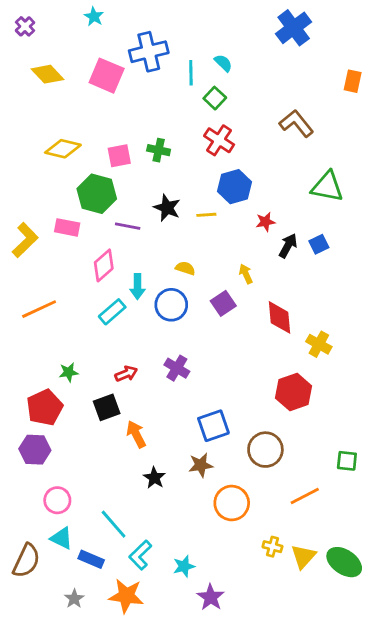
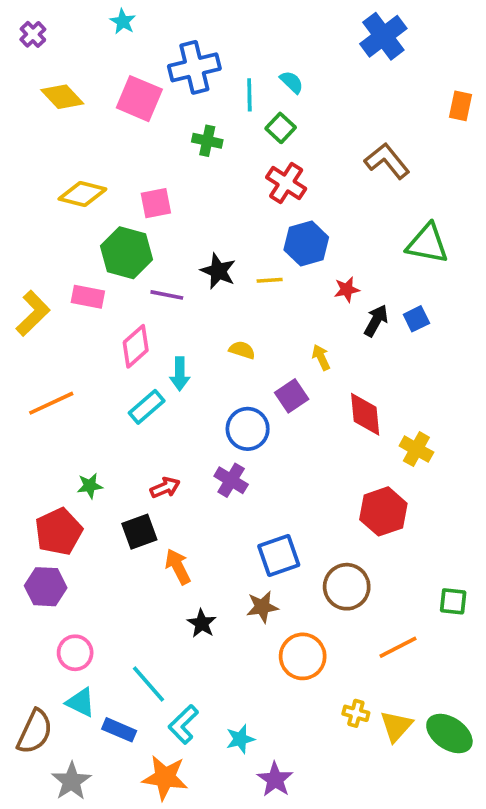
green cross: (159, 150) -> (207, 141), moved
blue circle: (171, 305) -> (248, 429), moved
gray star: (74, 599) -> (71, 781), moved, size x1.5

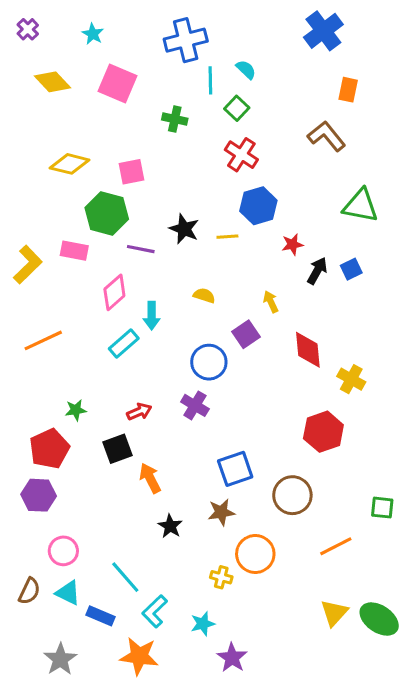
cyan star: (123, 22) -> (93, 34), moved
blue cross: (194, 67) -> (186, 40), moved
orange rectangle: (460, 106) -> (348, 90), moved
yellow cross: (356, 713) -> (221, 577), moved
brown semicircle: (35, 732) -> (29, 591), moved, size x0.7

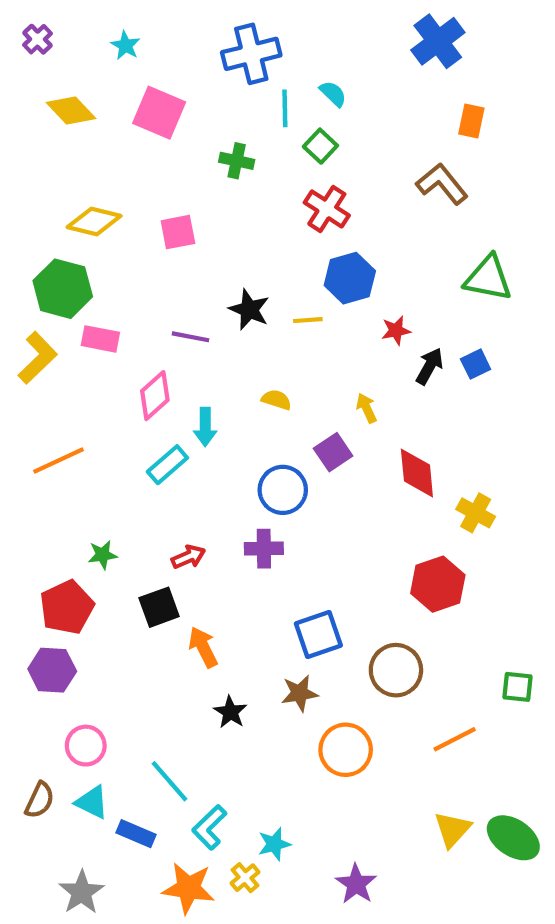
green hexagon: (107, 213) -> (63, 289), moved
purple cross: (195, 405) -> (264, 549), turned -32
yellow cross: (221, 577) -> (245, 878), moved, turned 35
purple star: (232, 658) -> (356, 884), moved

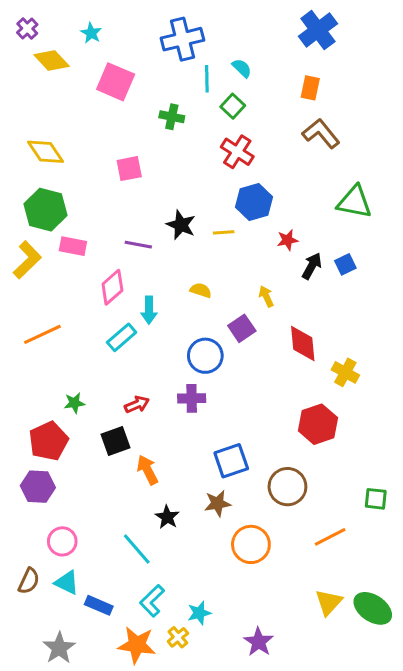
yellow diamond: (71, 110) -> (52, 60), moved
orange rectangle: (471, 121) -> (310, 88), moved
yellow diamond: (94, 222) -> (45, 152), moved, turned 42
cyan line: (170, 781) -> (137, 549), moved

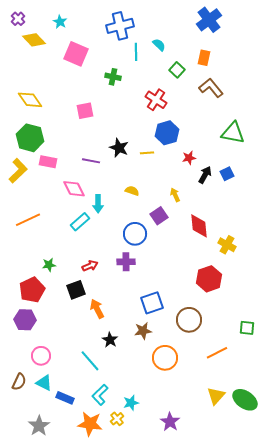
green square: (233, 106) -> (177, 70), moved
pink diamond: (112, 287) -> (74, 189), turned -75

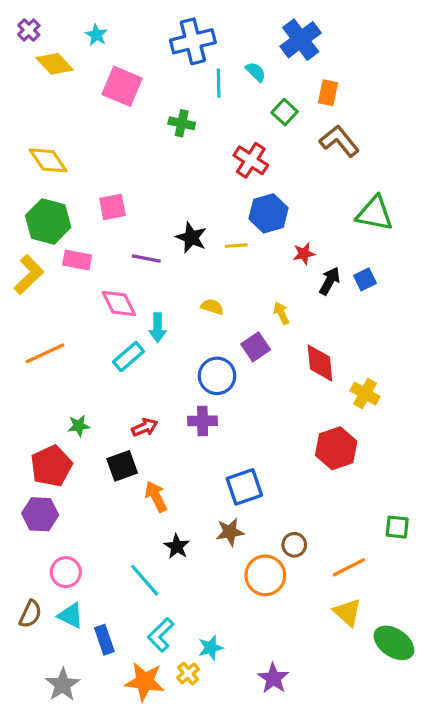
blue cross: (209, 20) -> (301, 40), moved
pink square: (85, 111) -> (112, 207), moved
brown circle: (189, 320) -> (294, 545), moved, size x0.6
yellow triangle: (216, 396) -> (347, 612), moved, turned -30
blue rectangle: (65, 398) -> (104, 640), turned 48

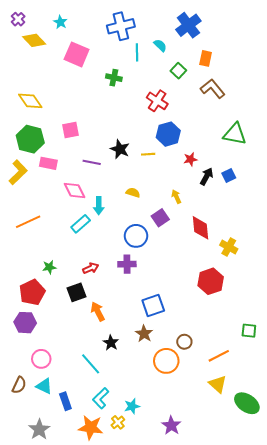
brown star: (230, 532) -> (144, 334), turned -30

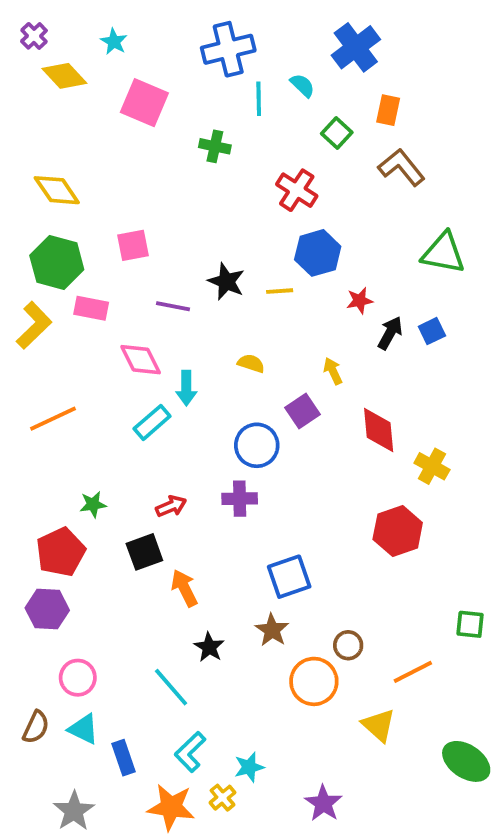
yellow triangle: (218, 384) -> (379, 725), moved

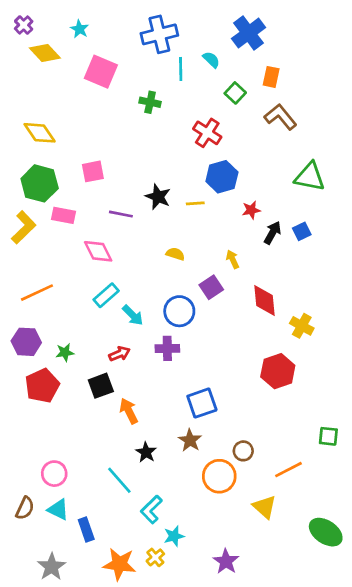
cyan arrow: (186, 388) -> (133, 315), moved, turned -45
purple hexagon: (47, 609) -> (26, 342), moved
cyan L-shape: (190, 752) -> (151, 509), moved

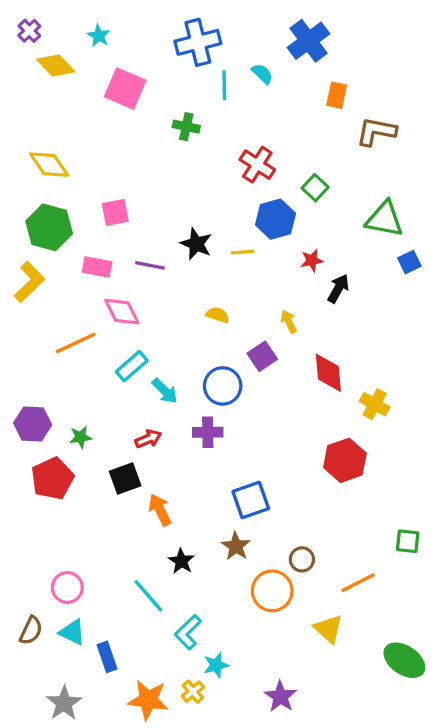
green square: (235, 93) -> (315, 188), moved
brown L-shape: (280, 117) -> (376, 132), moved, turned -40
pink rectangle: (64, 215) -> (97, 267), moved
blue square: (302, 231) -> (409, 262), moved
orange line: (37, 293) -> (76, 343), moved

